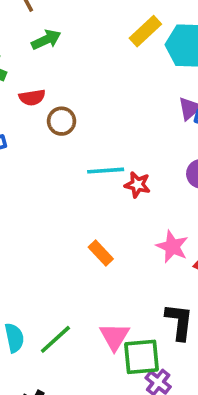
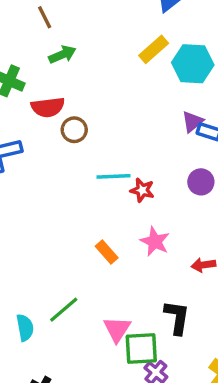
red semicircle: (32, 97) -> (48, 107), size x1.4
pink star: (172, 247) -> (155, 242), moved
green line: (55, 339) -> (64, 310), moved

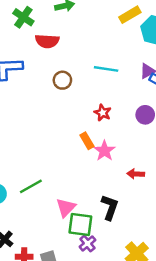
brown circle: (74, 130) -> (62, 80), moved
cyan line: (113, 176) -> (106, 69), moved
orange rectangle: (107, 252) -> (87, 141), moved

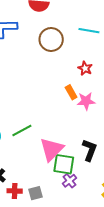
brown circle: (62, 80) -> (51, 39), size x1.5
pink star: (105, 151) -> (86, 101), turned 30
pink triangle: (66, 208) -> (52, 149), size x1.4

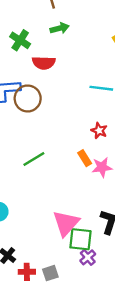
brown circle: (51, 39) -> (28, 98), moved
green line: (22, 130) -> (34, 159), moved

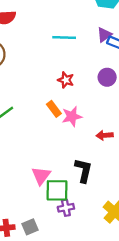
pink triangle: (66, 223) -> (41, 176), size x0.7
purple cross: (88, 257) -> (66, 208), turned 35

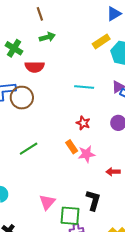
pink triangle: (41, 176) -> (47, 202), moved

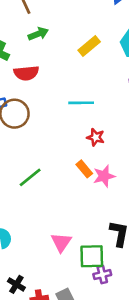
yellow rectangle: (101, 41) -> (89, 46), moved
cyan line: (84, 87) -> (81, 103), moved

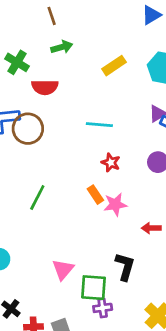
green line: (30, 177) -> (37, 198), turned -30

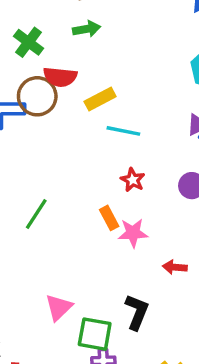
yellow rectangle: (114, 66) -> (100, 99), moved
brown circle: (28, 129) -> (37, 96), moved

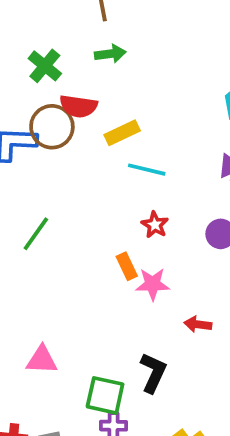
green line: (36, 214) -> (36, 234), moved
pink triangle: (59, 307) -> (42, 360), moved, turned 44

